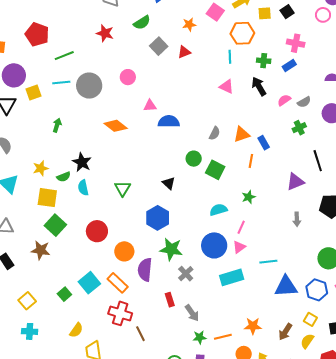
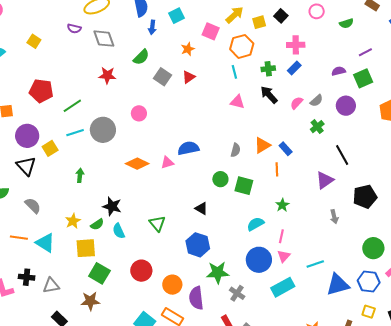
pink triangle: (150, 106) -> (167, 163), moved

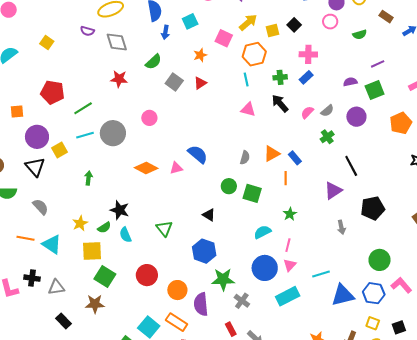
blue semicircle: (188, 148) -> (198, 154), turned 50

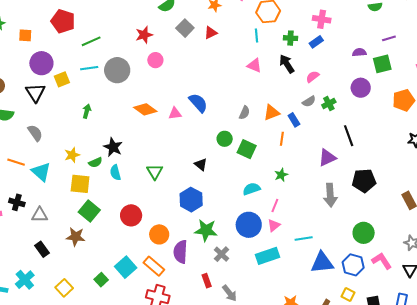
red star: (119, 79) -> (144, 35), moved, turned -30
gray semicircle: (327, 111) -> (309, 101), moved
gray arrow: (341, 227) -> (330, 195), size x1.6

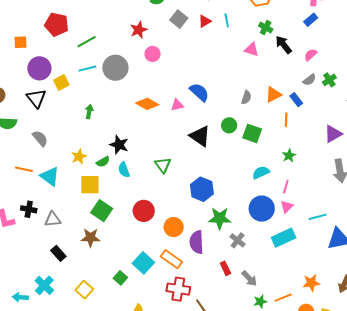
cyan line: (257, 36) -> (227, 20), moved
green cross: (290, 38) -> (266, 28), moved, turned 32
black triangle: (201, 164) -> (200, 136), moved, size x1.6

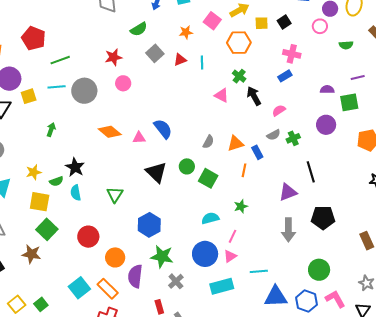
green square: (120, 278) -> (41, 304), moved

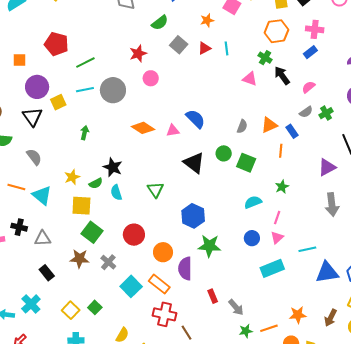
orange hexagon: (239, 43) -> (277, 31), moved
blue circle: (205, 254) -> (252, 238), size x0.6
gray cross: (176, 281) -> (108, 262), moved

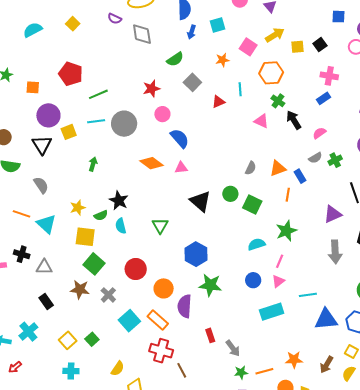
orange hexagon: (277, 31) -> (271, 73), moved
red triangle: (204, 48) -> (218, 102), moved
blue semicircle: (195, 119) -> (180, 138), moved
green star: (282, 187) -> (286, 231), size x1.5

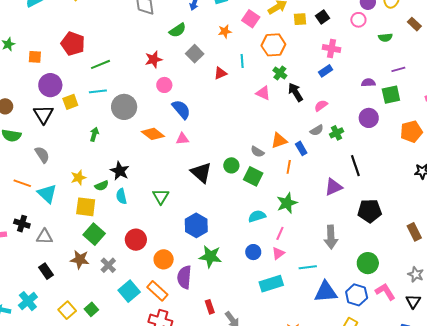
gray circle: (124, 124) -> (124, 107), moved
gray semicircle: (251, 168) -> (257, 152), moved, turned 96
gray arrow: (335, 252) -> (331, 237), moved

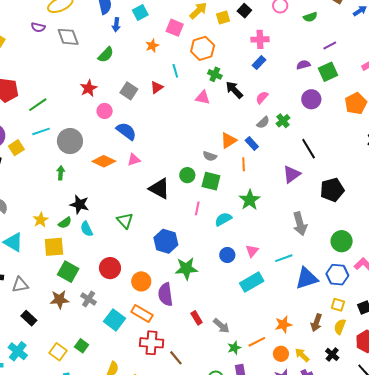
gray square: (195, 54) -> (129, 91), moved
green arrow: (94, 134) -> (61, 173), moved
pink line: (280, 233) -> (197, 208), moved

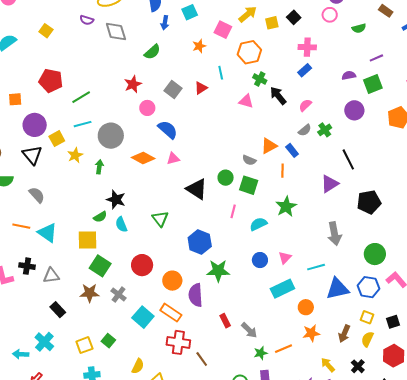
yellow star: (41, 220) -> (75, 155), moved
yellow square: (58, 352) -> (84, 345), turned 30
orange circle: (281, 354) -> (306, 307), moved

